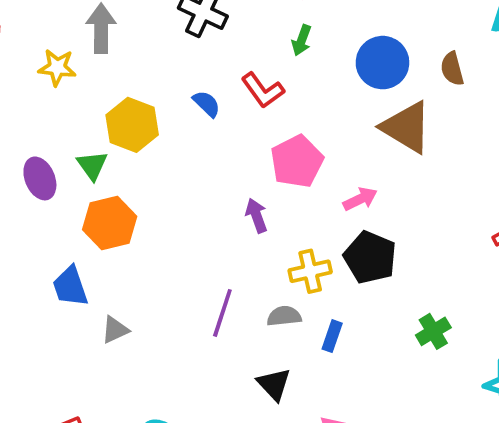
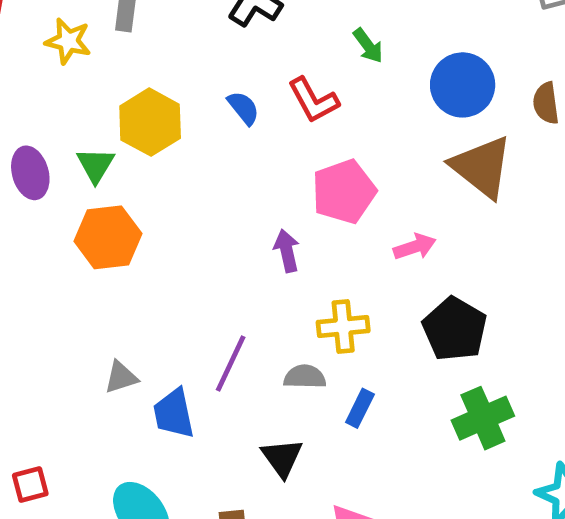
green arrow: (302, 40) -> (368, 46), turned -64
black pentagon: (370, 257) -> (455, 329), moved
blue trapezoid: (70, 286) -> (174, 413), moved
gray triangle: (115, 330) -> (121, 377), moved
green cross: (433, 331) -> (483, 418), size x1.4

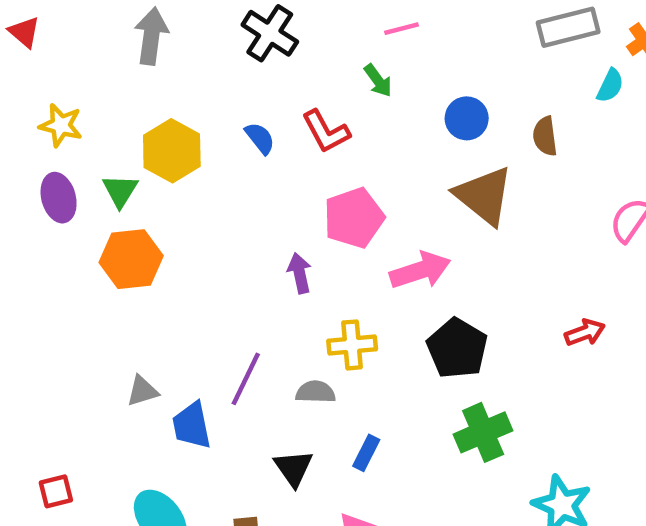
yellow star: (68, 41) -> (61, 125), moved
blue circle: (463, 85) -> (467, 118), size x0.7
pink arrow: (415, 247) -> (420, 270), size x1.5
blue rectangle: (360, 408) -> (366, 453), moved

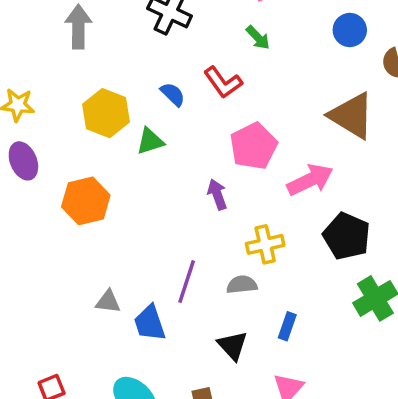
blue circle: (467, 118) -> (350, 30), moved
green triangle: (120, 191) -> (150, 141), moved, turned 48
gray triangle: (142, 391) -> (108, 302), turned 32

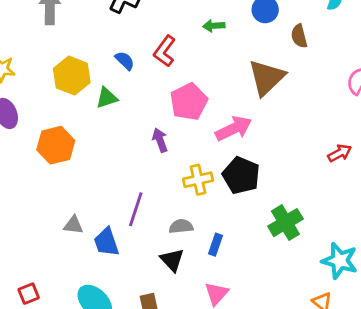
green arrow: (258, 38) -> (214, 26), moved, turned 130
red L-shape: (223, 82) -> (165, 51), turned 72
brown triangle: (352, 116) -> (267, 78), turned 45
black pentagon: (347, 236) -> (241, 175), moved
gray semicircle: (242, 285) -> (181, 226), moved

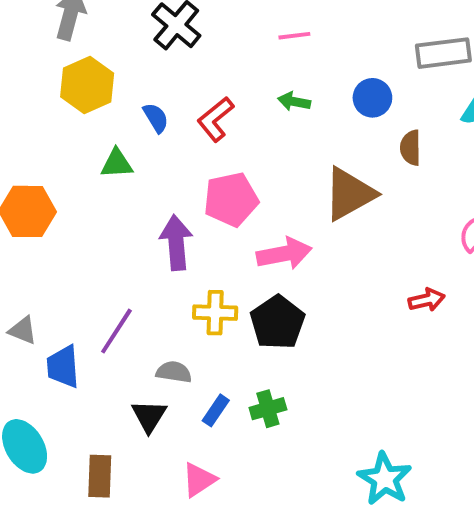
yellow hexagon: (72, 76) -> (87, 85), moved
purple arrow: (160, 140) -> (176, 243), size x1.5
red arrow: (340, 153) -> (427, 300), moved
green cross: (285, 223) -> (268, 409), moved, size x0.7

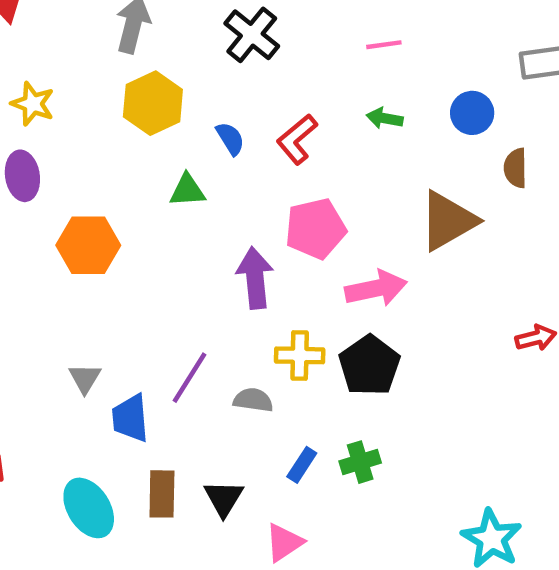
gray triangle: (23, 330) -> (85, 378), turned 40
gray semicircle: (174, 372) -> (253, 400), moved
black triangle: (149, 416) -> (224, 498), moved
brown rectangle: (100, 476) -> (162, 494), moved

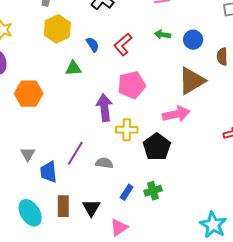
blue circle: (472, 113) -> (193, 40), moved
pink arrow: (376, 288) -> (176, 114), moved
yellow cross: (300, 355) -> (127, 130), moved

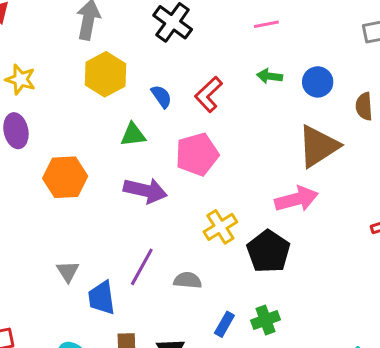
pink pentagon: (132, 85) -> (197, 154), moved
purple arrow: (104, 108) -> (145, 191), moved, turned 112
yellow cross: (127, 130) -> (220, 227), turned -30

